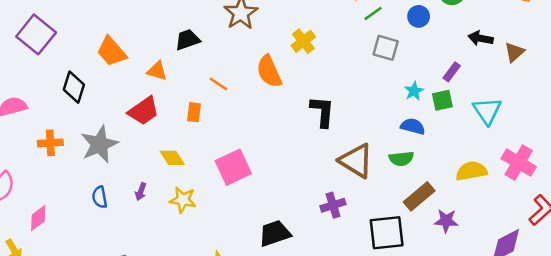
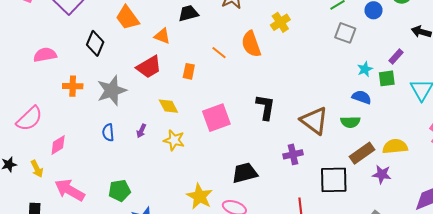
orange line: (218, 84) -> (219, 53), moved
black L-shape: (322, 112) -> (265, 107), moved
yellow semicircle: (471, 171) -> (395, 146), moved

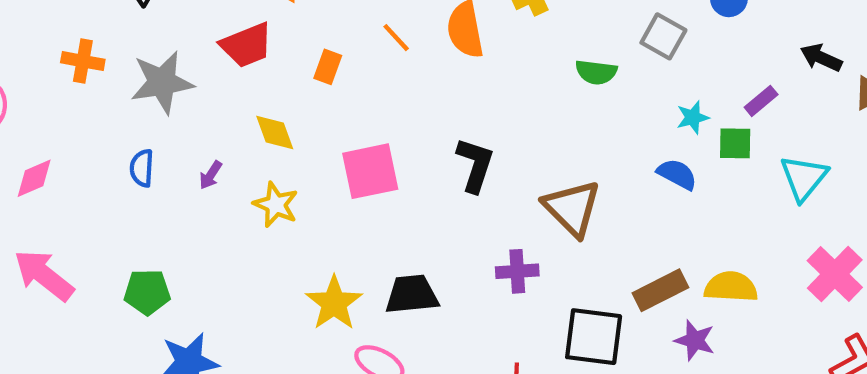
green semicircle: (350, 122) -> (596, 72), moved
yellow star: (200, 196) -> (334, 303), moved

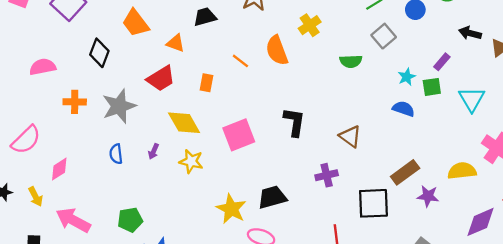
gray square: (663, 36) -> (384, 36), turned 30
yellow diamond: (275, 132) -> (184, 123), size x1.4
brown triangle: (572, 208) -> (350, 136), size x0.7
yellow semicircle: (731, 287) -> (462, 171), moved

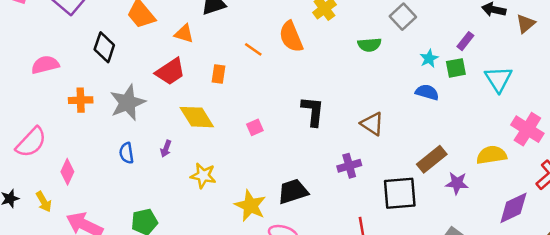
pink square: (239, 135) -> (255, 127), size x0.5
yellow star: (191, 161) -> (203, 176), moved
pink diamond: (59, 169) -> (67, 172), turned -30

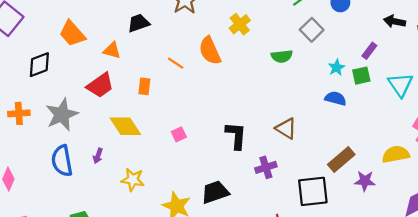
black diamond: (104, 47) -> (39, 65), turned 52
black L-shape: (313, 111) -> (236, 136), moved
blue semicircle: (126, 153) -> (62, 161), size x1.6

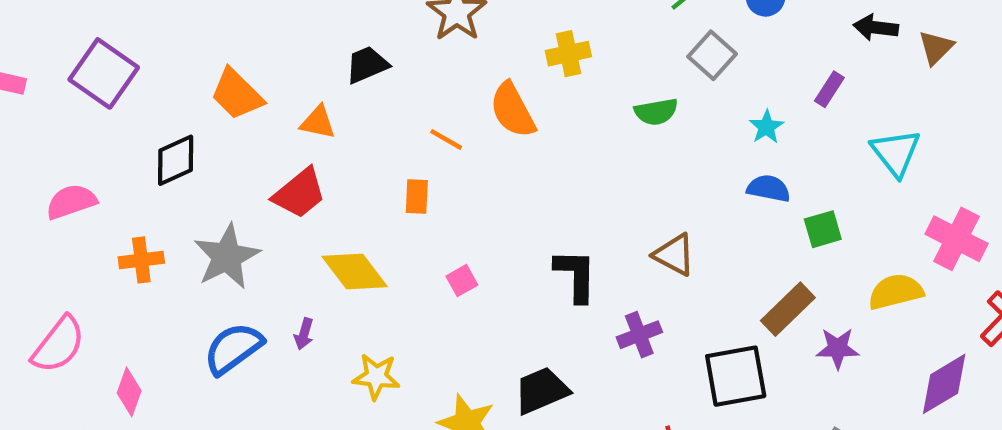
yellow cross: (240, 24) -> (568, 54), turned 30
green square: (361, 76) -> (823, 229), moved
orange rectangle: (144, 86) -> (417, 197), moved
blue semicircle: (62, 161) -> (233, 348), turned 68

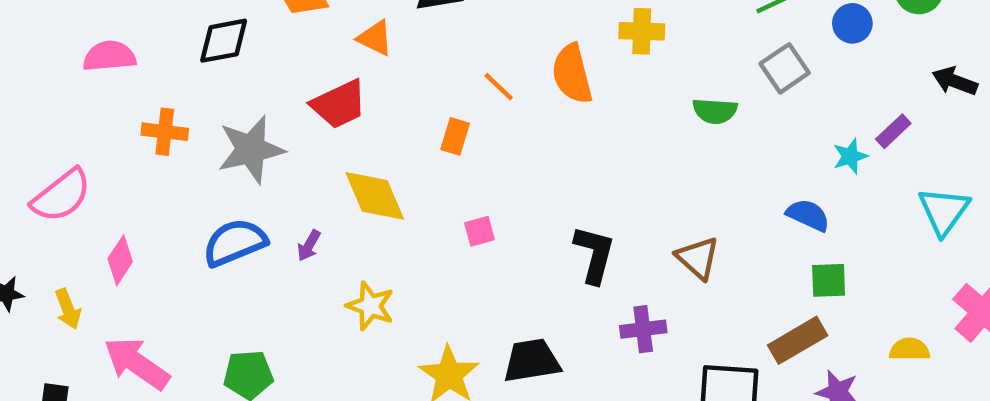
cyan star: (766, 127) -> (850, 156), moved
green square: (823, 229) -> (829, 280), moved
yellow semicircle: (896, 292) -> (909, 349), size x0.7

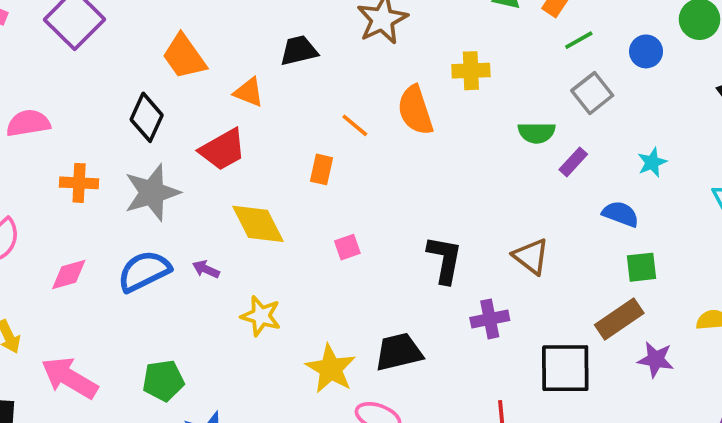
black diamond: (224, 41) -> (147, 117), moved, turned -51
purple rectangle: (893, 131) -> (573, 162), moved
purple arrow: (309, 246) -> (206, 269), turned 88
pink diamond: (120, 260) -> (69, 275), moved, turned 45

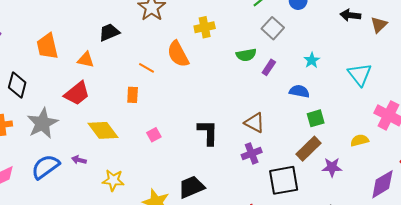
orange trapezoid: (184, 57) -> (47, 46), turned 32
black diamond: (147, 117) -> (17, 85), moved
purple cross: (490, 319) -> (252, 153), moved

